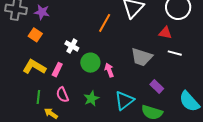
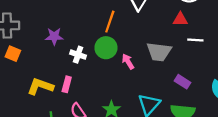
purple star: (42, 12) -> (54, 36), moved
orange square: (35, 35) -> (13, 54), moved
green circle: (90, 63) -> (106, 48), moved
pink arrow: (109, 70) -> (128, 62), moved

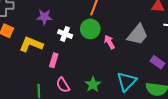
gray trapezoid: (159, 52) -> (138, 35), turned -60
yellow L-shape: (40, 86) -> (31, 44), moved

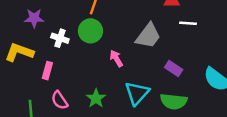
pink arrow: (109, 42) -> (116, 58), moved

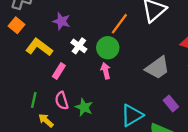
pink arrow: (116, 58) -> (106, 71), moved
green star: (96, 98) -> (84, 107), moved, turned -30

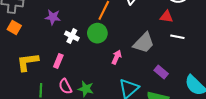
yellow L-shape: (39, 47) -> (28, 62), moved, turned -35
pink arrow: (106, 71) -> (117, 57), moved, turned 48

